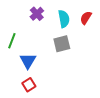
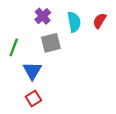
gray square: (62, 44) -> (51, 43), moved

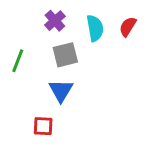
blue triangle: (32, 71) -> (61, 91), moved
red square: (33, 99) -> (43, 126), turned 35

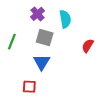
red semicircle: (128, 27) -> (88, 46), moved
gray square: (65, 55) -> (45, 37), turned 30

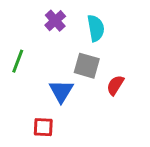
gray square: (45, 37) -> (87, 66), moved
red semicircle: (88, 46) -> (115, 85), moved

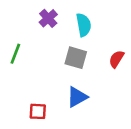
red semicircle: (115, 85) -> (116, 59), moved
blue triangle: (61, 91) -> (77, 97), moved, turned 30

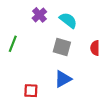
cyan semicircle: (84, 25) -> (68, 20), turned -42
red semicircle: (116, 59) -> (95, 48), turned -32

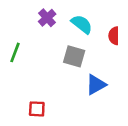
red semicircle: (95, 48) -> (114, 36), moved
blue triangle: (63, 79) -> (96, 85), moved

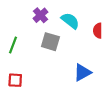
gray square: (74, 56) -> (50, 42), moved
red square: (37, 109) -> (15, 80), moved

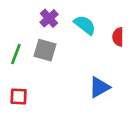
gray square: (50, 42) -> (45, 50), moved

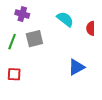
purple cross: (49, 18) -> (22, 14), moved, turned -32
gray square: (45, 50) -> (34, 39), turned -30

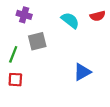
red semicircle: (91, 28) -> (98, 16), moved, turned -104
green line: (12, 42) -> (13, 54), moved

